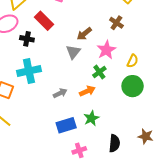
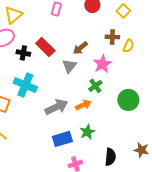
red rectangle: (44, 21) -> (45, 47), moved
brown cross: (116, 23) -> (112, 37), turned -32
yellow semicircle: (133, 61) -> (128, 46), moved
cyan cross: (29, 71) -> (25, 85), turned 35
gray arrow: (60, 93) -> (56, 107), size x1.6

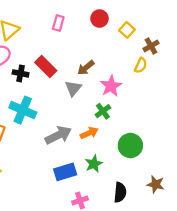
yellow square: (123, 11) -> (127, 30), moved
brown cross: (112, 37) -> (151, 46), moved, turned -32
green circle: (128, 100) -> (130, 146), moved

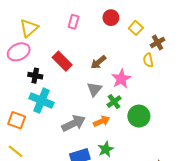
yellow semicircle: (141, 65) -> (148, 60), turned 144
black cross: (21, 73) -> (35, 76), moved
gray triangle: (73, 88) -> (94, 89), moved
green circle: (130, 146) -> (139, 116), moved

